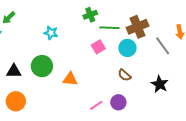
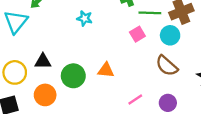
green circle: (42, 66) -> (73, 76), moved
brown semicircle: (124, 75) -> (167, 66), size x1.5
purple circle: (118, 102) -> (168, 103), moved

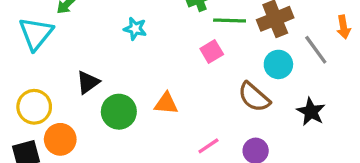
cyan circle: (170, 35) -> (278, 64), moved
black triangle: (43, 61) -> (88, 82), moved, turned -36
orange circle: (45, 95) -> (60, 139), moved

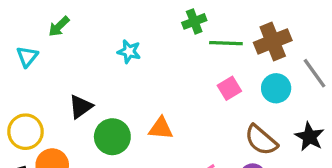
cyan triangle: (36, 34) -> (27, 57), size x0.6
pink square: (212, 51) -> (229, 88), moved
brown semicircle: (254, 97) -> (261, 140), moved

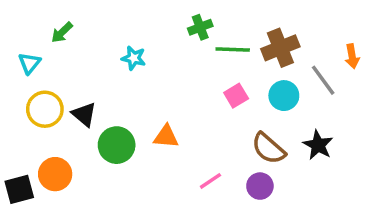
black triangle: (81, 107) -> (84, 114), turned -44
yellow circle: (25, 132) -> (45, 109), moved

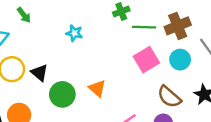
green arrow: (62, 32) -> (24, 15), turned -84
pink square: (236, 96) -> (146, 60), size x1.5
orange triangle: (166, 137) -> (97, 88), turned 36

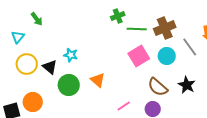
cyan star: (74, 33) -> (71, 55), moved

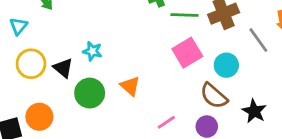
cyan circle: (167, 56) -> (226, 65), moved
black star: (187, 85) -> (254, 111), moved

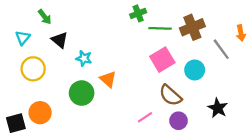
black triangle: (63, 68) -> (60, 40), moved
orange triangle: (130, 86) -> (108, 79), moved
brown semicircle: (214, 96) -> (170, 95), moved

